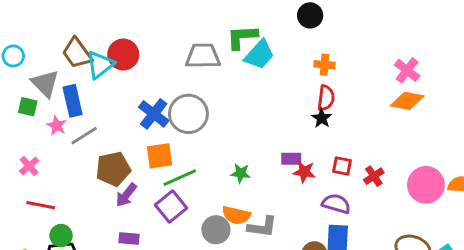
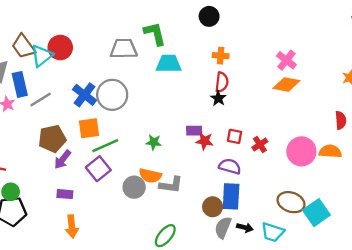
green L-shape: (242, 37) -> (155, 34), turned 80
cyan trapezoid: (259, 55) -> (169, 64), moved, turned -132
gray line: (84, 136) -> (41, 99), moved

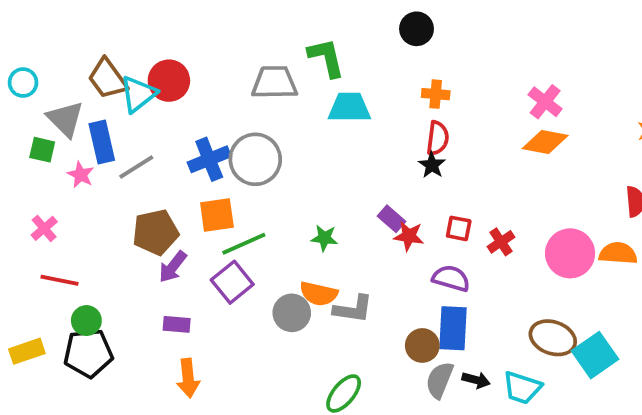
blue cross: (84, 95) -> (209, 159), turned 30
purple rectangle: (194, 131) -> (392, 219), turned 42

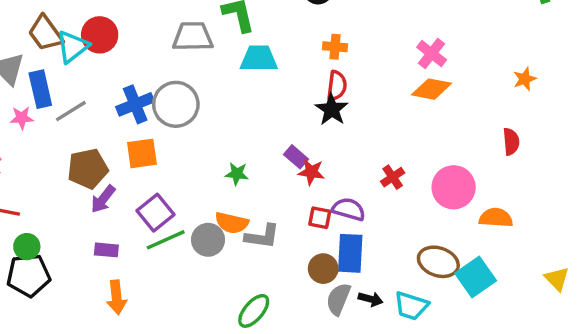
black star: (432, 165) -> (332, 109), size x1.4
pink star: (81, 175) -> (22, 118), turned -30
red square: (459, 228) -> (320, 218), moved
green line: (244, 244) -> (166, 240), moved
orange semicircle: (618, 253) -> (496, 218), moved

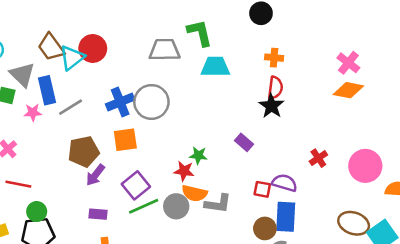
red star: (311, 172) -> (184, 171), moved

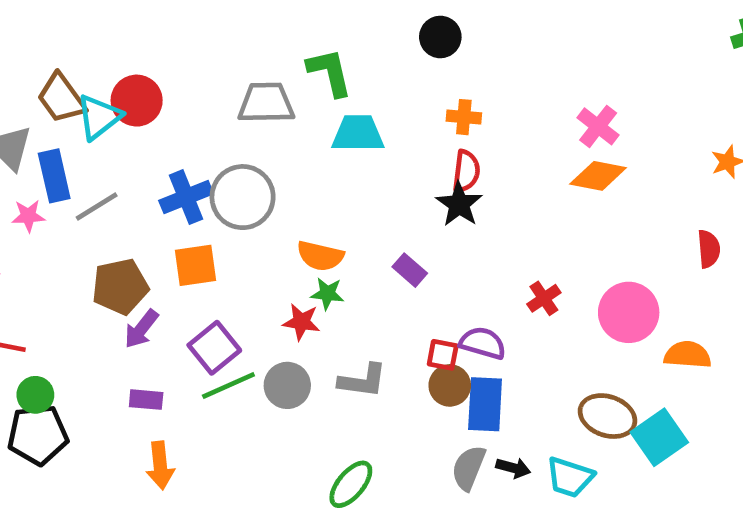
orange semicircle: (194, 193) -> (320, 256), moved
brown circle: (265, 228) -> (450, 385), moved

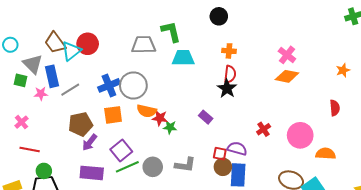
orange semicircle: (320, 256) -> (147, 111), moved
red star: (301, 322) -> (160, 118), moved
purple rectangle: (146, 400) -> (92, 173), size x1.6

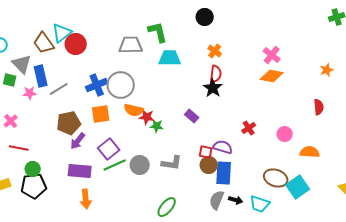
cyan triangle: (71, 51) -> (62, 33), moved
orange cross: (229, 51) -> (215, 51), turned 32
pink circle: (300, 135) -> (285, 134), size x0.6

